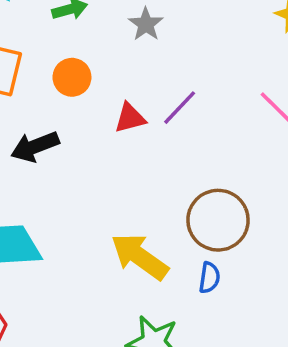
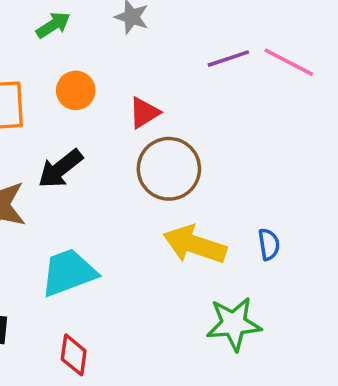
purple line: (180, 108) -> (228, 59), moved, turned 45
brown circle: (218, 220) -> (169, 169), moved

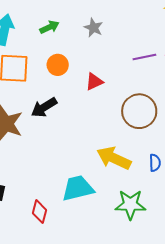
brown circle: (169, 169) -> (139, 111), moved
cyan trapezoid: (69, 272) -> (78, 188), moved

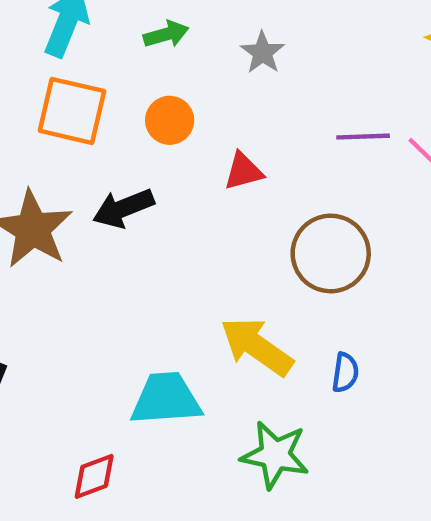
red diamond: (40, 212) -> (94, 476), moved, turned 45

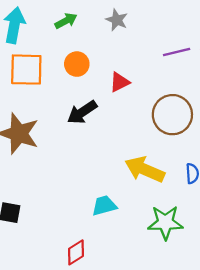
black arrow: (123, 208) -> (82, 112), moved
cyan trapezoid: (166, 399) -> (104, 206), size x0.7

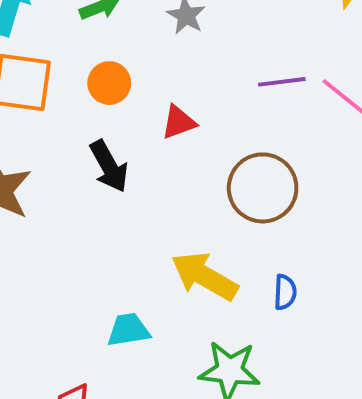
black arrow: (82, 112) -> (109, 166), turned -92

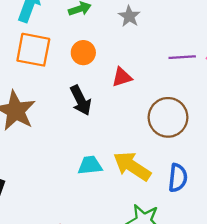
blue semicircle: (285, 292) -> (178, 178), size x1.4
cyan trapezoid: (128, 330) -> (90, 165), moved

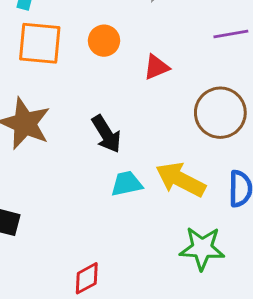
black arrow: (81, 100) -> (106, 134), moved

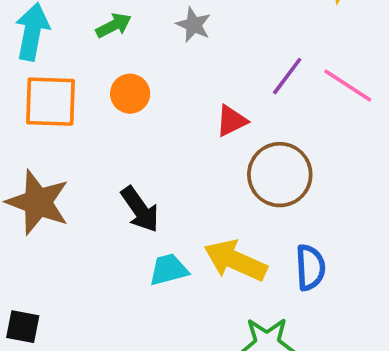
purple line: (231, 34) -> (287, 76), turned -40
red triangle: (156, 67) -> (231, 121), moved

